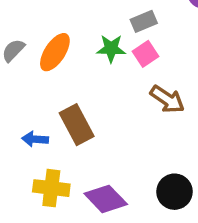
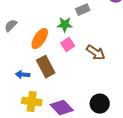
orange ellipse: (55, 52) -> (40, 39), moved
pink square: (146, 54) -> (68, 45), moved

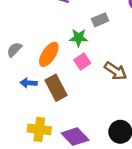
gray semicircle: (11, 26) -> (14, 50), moved
blue arrow: (23, 75) -> (29, 83), moved

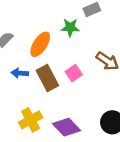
pink square: (82, 62) -> (74, 73), moved
yellow cross: (39, 129) -> (31, 120), turned -35

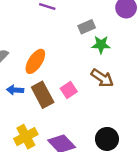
green star: (70, 28) -> (101, 45), moved

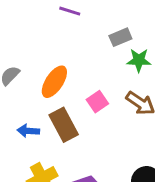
blue arrow: (15, 90) -> (28, 131), moved
pink square: (69, 90) -> (97, 102), moved

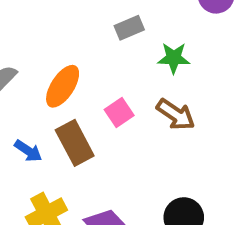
gray rectangle: (120, 37) -> (129, 28), moved
blue arrow: (28, 131) -> (28, 151), turned -150

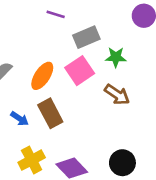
gray rectangle: (129, 28) -> (86, 37), size x1.4
pink square: (119, 112) -> (80, 71), moved, size x1.5

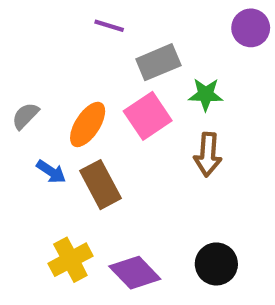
brown arrow: (117, 95) -> (208, 155), turned 60
blue arrow: (20, 119) -> (51, 172), moved

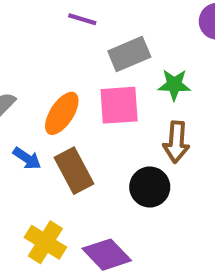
pink square: (148, 116) -> (119, 105), turned 30
yellow cross: (70, 260) -> (45, 242), turned -30
black circle: (216, 264) -> (150, 187), moved

